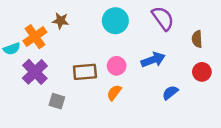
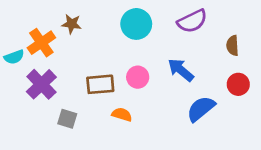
purple semicircle: (163, 18) -> (192, 21), turned 100
blue arrow: (153, 60) -> (181, 70), turned -120
orange semicircle: (114, 93) -> (122, 114), moved, turned 70
blue semicircle: (170, 93) -> (201, 109), size x1.5

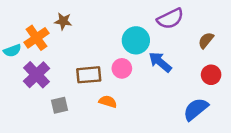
cyan circle: (136, 24) -> (136, 40), moved
brown semicircle: (233, 46) -> (206, 40), turned 42
blue semicircle: (201, 109) -> (196, 109), moved
gray square: (67, 119) -> (59, 105), turned -30

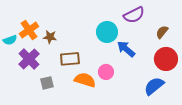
brown star: (63, 21) -> (50, 37), moved
pink circle: (122, 68) -> (106, 72), moved
red circle: (211, 75) -> (166, 59), size x1.5
orange semicircle: (108, 102) -> (85, 80), size x1.5

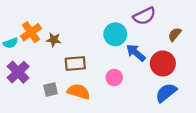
purple cross: (29, 59) -> (18, 72), moved
red circle: (166, 59) -> (163, 63), moved
orange semicircle: (85, 80) -> (79, 92), moved

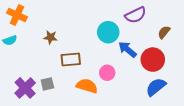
orange cross: (31, 32) -> (17, 15), moved, turned -30
purple cross: (18, 72) -> (25, 88), moved
orange semicircle: (79, 92) -> (87, 86), moved

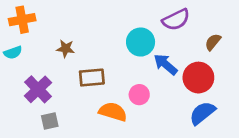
orange cross: (17, 15) -> (22, 20), turned -36
gray square: (47, 84) -> (50, 121), moved
purple cross: (25, 88) -> (38, 89), moved

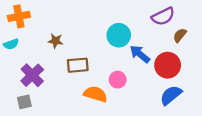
purple semicircle: (176, 20) -> (163, 16), moved
gray square: (50, 121) -> (24, 102), moved

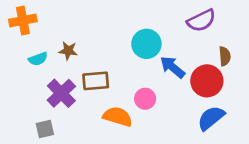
brown semicircle: (180, 35) -> (225, 56), moved, turned 136
cyan semicircle: (11, 44) -> (38, 59), moved
purple cross: (32, 75) -> (61, 93), moved
gray square: (24, 102) -> (45, 129), moved

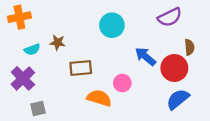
cyan circle: (146, 44) -> (112, 25), moved
purple cross: (61, 93) -> (23, 78), moved

